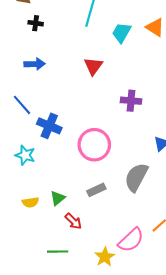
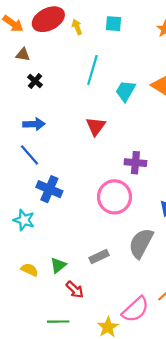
black cross: (36, 23) -> (35, 81), turned 32
blue line: (22, 105) -> (30, 155), moved
pink circle: (94, 145) -> (115, 197), moved
yellow semicircle: (30, 202) -> (30, 270), turned -147

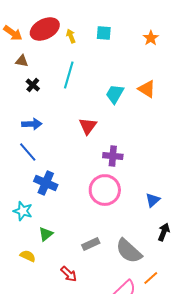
cyan line: (92, 70) -> (69, 75), moved
purple cross: (135, 163) -> (113, 156), moved
gray semicircle: (141, 243) -> (129, 251), moved, turned -76
green triangle: (58, 265) -> (46, 234), moved

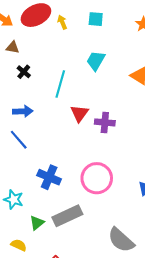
cyan line: (69, 75) -> (60, 84), moved
cyan trapezoid: (115, 94) -> (96, 61), moved
purple cross: (113, 156) -> (105, 122), moved
blue cross: (46, 183) -> (49, 177), moved
gray rectangle: (91, 244) -> (67, 216), moved, size x1.6

